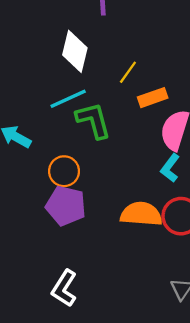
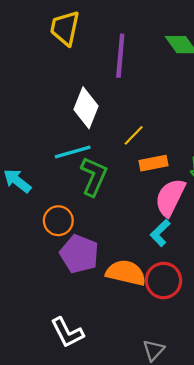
green L-shape: (93, 120) -> (94, 176), turned 30
purple pentagon: (66, 206) -> (79, 254), moved
white L-shape: (64, 288) -> (67, 333), moved, turned -68

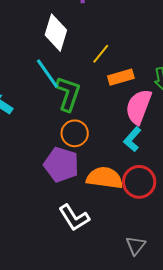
cyan line: (73, 152) -> (47, 73), turned 76
orange circle: (58, 221) -> (75, 133), moved
white L-shape: (67, 333) -> (74, 218), moved

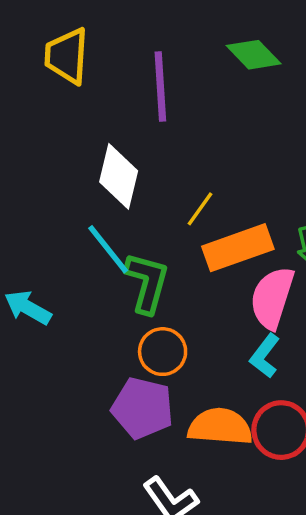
orange rectangle: (121, 77) -> (238, 248), size x1.5

